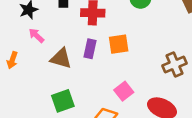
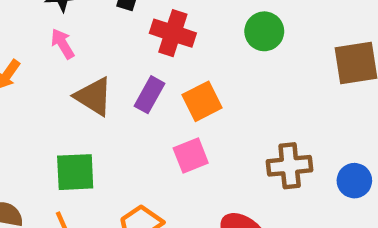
orange square: (119, 44) -> (202, 101), turned -35
pink square: (124, 91) -> (191, 155), moved

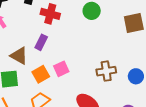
brown triangle: (94, 97) -> (19, 56), moved
orange square: (202, 101) -> (41, 74), moved

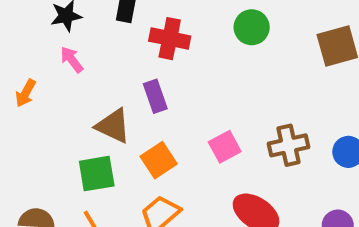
purple rectangle: (41, 42) -> (155, 96), turned -42
pink square: (61, 69) -> (225, 147), moved

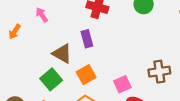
pink square: (225, 147) -> (122, 84), moved
green square: (97, 174) -> (51, 79), turned -35

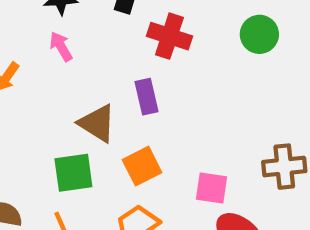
green square: (51, 79) -> (73, 173), turned 30
pink square: (122, 84) -> (212, 188), turned 30

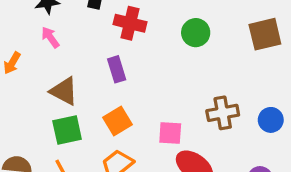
green circle: (259, 34) -> (196, 33), moved
brown triangle: (97, 123) -> (64, 91), moved

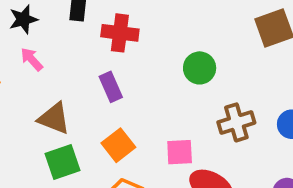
green circle: (196, 33) -> (200, 68), moved

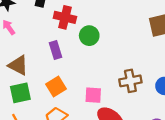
green circle: (200, 68) -> (89, 36), moved

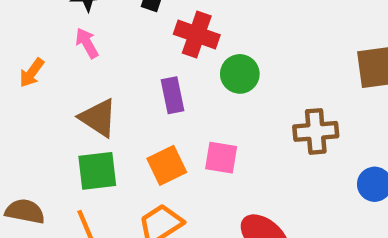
brown cross: (130, 81) -> (316, 131), moved
pink square: (93, 95) -> (221, 158), moved

